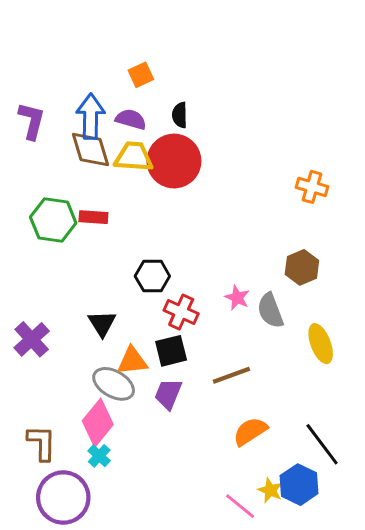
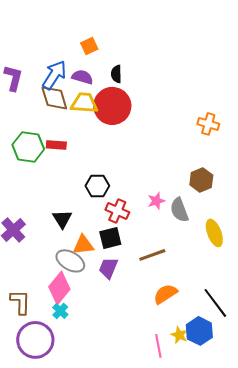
blue arrow: (91, 116) -> (54, 75), turned 32
pink star: (237, 298) -> (156, 201), turned 30
pink line: (240, 506) -> (158, 346), turned 40

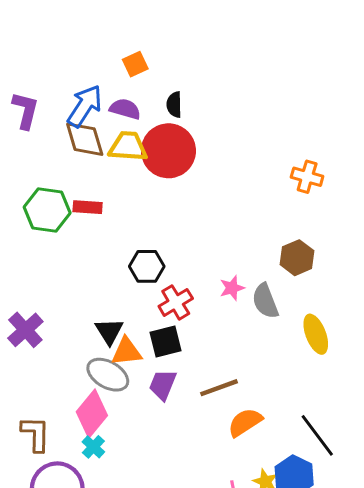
red cross: (117, 211) -> (176, 302), turned 35
black triangle: (62, 219) -> (109, 331), moved
brown line: (152, 255) -> (219, 388), moved

